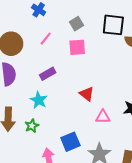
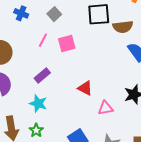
gray square: (77, 24) -> (54, 14), moved
pink line: (46, 39) -> (43, 40), moved

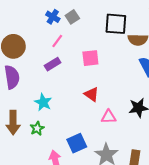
blue cross: (21, 13) -> (53, 17), moved
pink square: (67, 43) -> (90, 58), moved
purple rectangle: (42, 75) -> (53, 64), moved

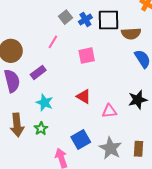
blue cross: (53, 17) -> (85, 20), moved, turned 32
purple rectangle: (53, 64) -> (38, 72), moved
red triangle: (91, 94) -> (84, 97), moved

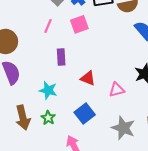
pink square: (87, 56) -> (79, 24), moved
purple rectangle: (38, 72) -> (61, 57), moved, turned -49
blue square: (81, 139) -> (85, 113), moved

